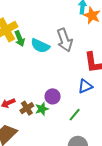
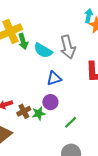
blue triangle: (85, 86) -> (54, 78), moved

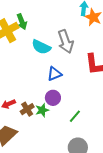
green arrow: (23, 41) -> (22, 22), moved

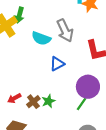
green arrow: (22, 22) -> (19, 15), turned 42
purple circle: (53, 98) -> (88, 87), moved, size x1.5

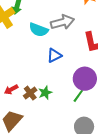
gray arrow: (65, 30) -> (62, 22), turned -80

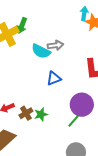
gray arrow: (62, 22) -> (55, 45), moved, size x0.7

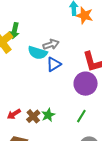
blue triangle: (54, 78) -> (54, 64), moved
purple circle: (82, 105) -> (86, 84), moved

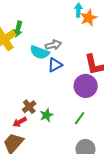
orange star: (84, 15) -> (89, 18), turned 30
red arrow: (14, 114) -> (20, 122), moved
brown cross: (33, 116) -> (29, 107), moved

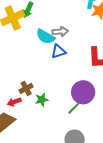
purple circle: (86, 86) -> (83, 92), moved

